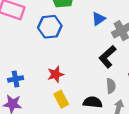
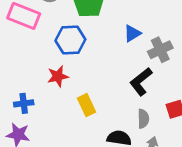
red star: (56, 74) -> (58, 76), moved
yellow rectangle: (61, 99) -> (87, 105), moved

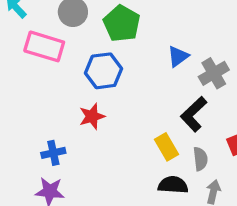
yellow rectangle: (87, 105) -> (167, 147), moved

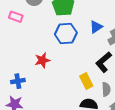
pink rectangle: (44, 46) -> (16, 17), size x0.6
blue hexagon: (104, 71) -> (66, 33), moved

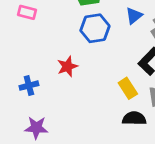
blue cross: (18, 81) -> (29, 86), moved

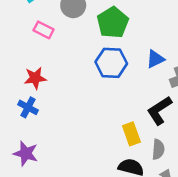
red star: (67, 66) -> (35, 78), moved
blue cross: (29, 86) -> (28, 107), turned 30

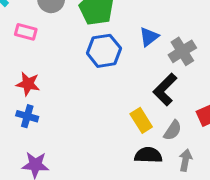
red star: (35, 78) -> (28, 84), turned 30
gray semicircle: (158, 149) -> (173, 130), turned 42

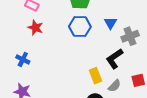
blue triangle: (149, 37) -> (110, 23), turned -32
red star: (28, 84) -> (35, 28), moved

